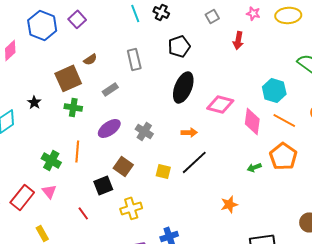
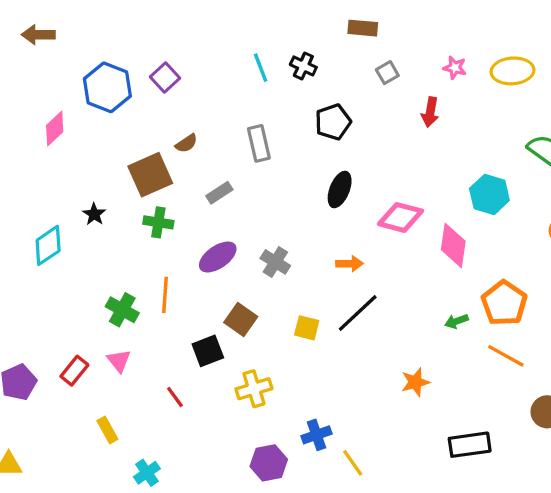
black ellipse: (183, 87) -> (340, 189), size x0.7
orange line: (284, 120) -> (506, 356), moved
red rectangle: (22, 197) -> (74, 371), size x0.7

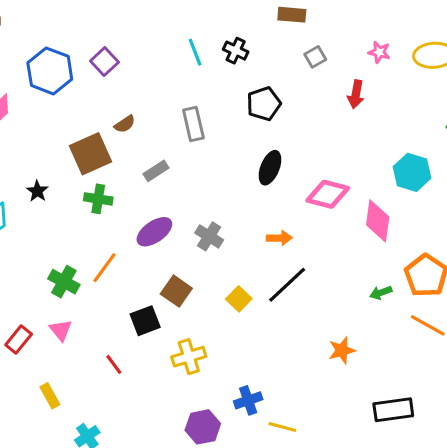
orange line: (165, 295) -> (104, 268), turned 32
yellow square: (307, 328) -> (239, 299), turned 30
yellow line: (353, 463) -> (282, 427), turned -40

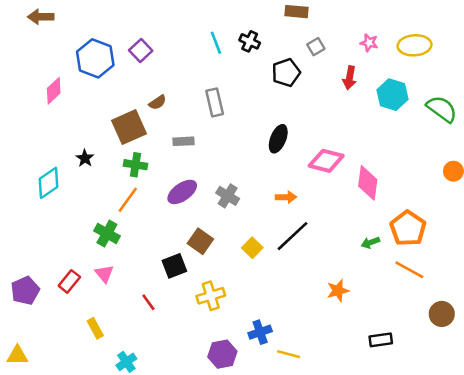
black pentagon: (264, 104) -> (286, 73), moved
gray rectangle: (156, 171) -> (183, 141), turned 30
cyan hexagon: (412, 172) -> (392, 95), moved
orange line: (104, 268) -> (128, 200), moved
black rectangle: (393, 410) -> (381, 340), size x0.7

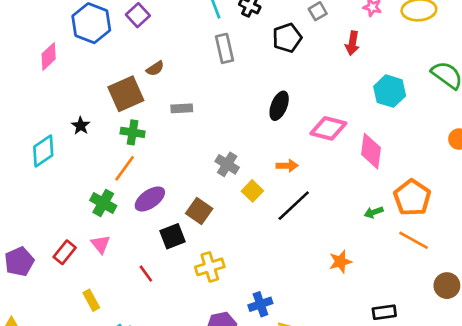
cyan hexagon: (392, 95) -> (390, 91), moved
gray rectangle: (215, 102) -> (224, 48), moved
purple ellipse: (182, 192) -> (150, 199), moved
yellow square: (252, 248) -> (252, 191), moved

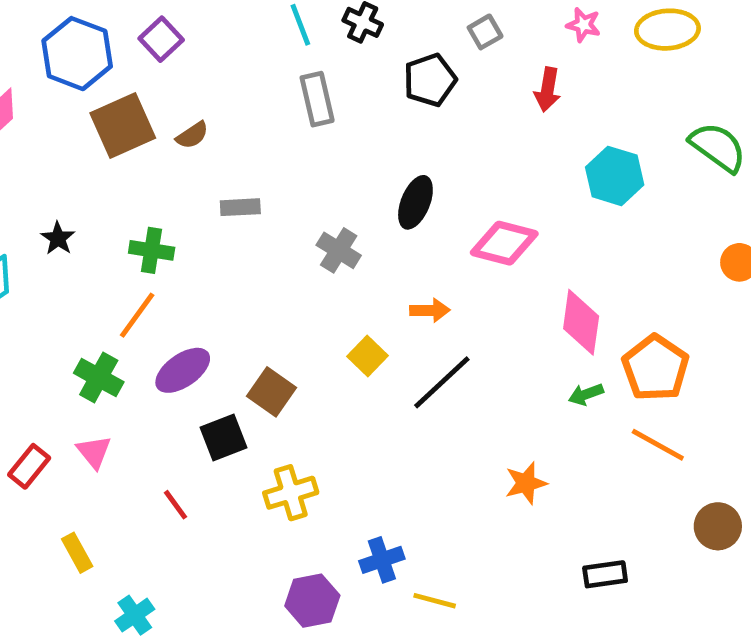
brown square: (126, 94) -> (123, 126), moved
pink diamond: (371, 151) -> (581, 322), moved
gray cross: (227, 164) -> (339, 250), moved

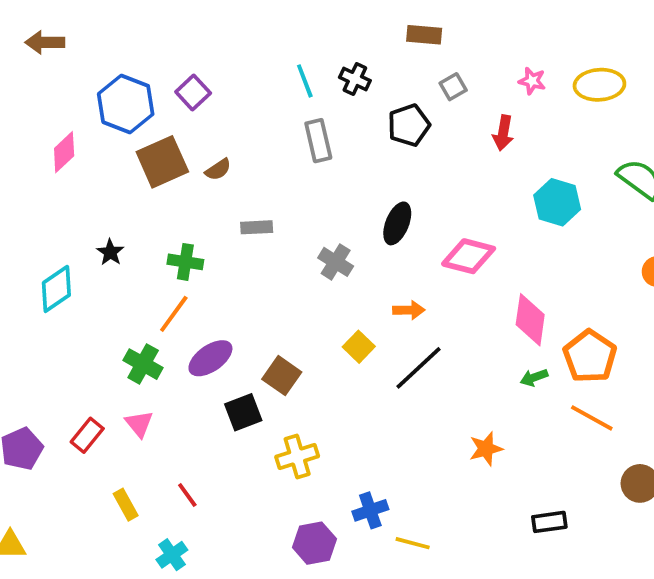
red line: (176, 505) -> (187, 495), moved

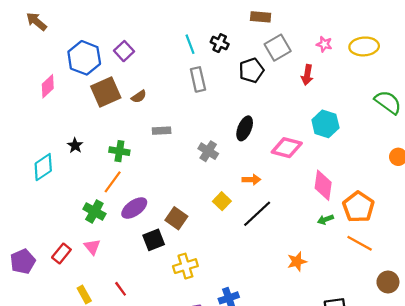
brown arrow: (45, 42) -> (36, 21), turned 40
gray square: (453, 87) -> (278, 48), size x1.6
cyan hexagon: (557, 202) -> (325, 124), moved

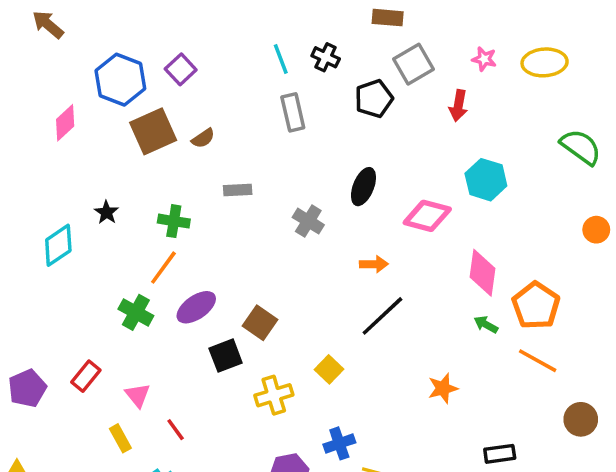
yellow square: (222, 201) -> (329, 369), moved
green arrow: (325, 219) -> (486, 325), turned 49
pink triangle: (92, 247) -> (138, 395), moved

